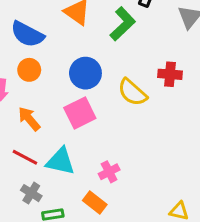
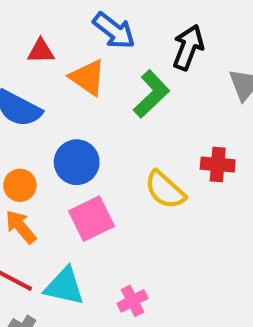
orange circle: (29, 70) -> (20, 185), moved
blue circle: (85, 73) -> (77, 162), moved

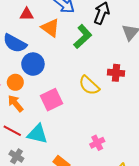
blue circle: (77, 162) -> (33, 64), moved
pink cross: (132, 301) -> (97, 143), moved

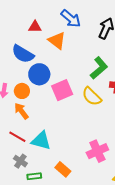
green L-shape: (83, 37) -> (99, 68), moved
pink square: (52, 100) -> (62, 90), moved
pink cross: (97, 143) -> (97, 151), size x1.5

